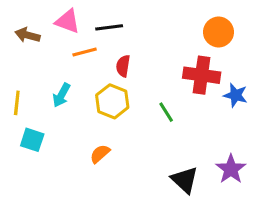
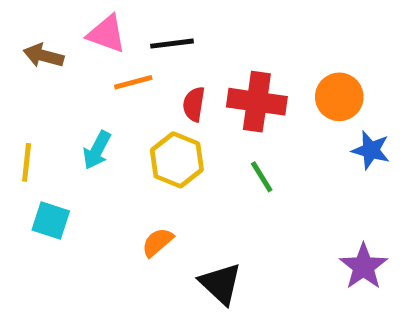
orange circle: (219, 32) -> (339, 97), moved
red cross: (202, 75) -> (257, 102), moved
black triangle: (185, 180) -> (220, 284), moved

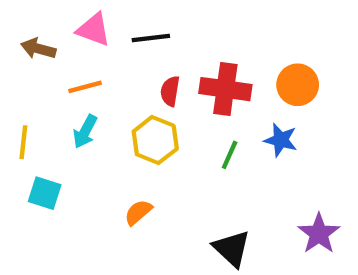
orange line: (133, 82) -> (85, 87), moved
blue star: (371, 150) -> (281, 140), moved
green line: (262, 177) -> (230, 155), turned 56
black triangle: (220, 284) -> (232, 248), moved

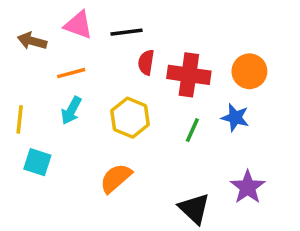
red semicircle: (170, 91) -> (146, 62), moved
orange semicircle: (138, 212) -> (116, 178), size x1.4
purple star: (319, 234) -> (248, 187), moved

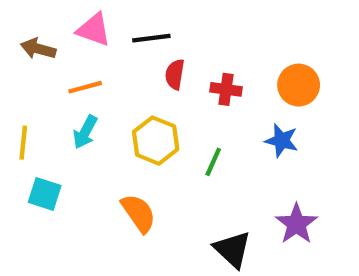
red cross: (189, 75) -> (226, 89), size x0.6
green line: (192, 130) -> (213, 162), moved
orange semicircle: (116, 178) -> (139, 213), turned 96

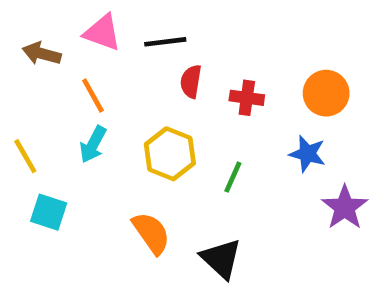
orange line: (85, 87) -> (93, 95), turned 76
yellow line: (23, 143) -> (25, 156), turned -36
purple star: (296, 224) -> (345, 207), moved
black triangle: (232, 249) -> (221, 259), moved

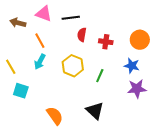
purple star: (345, 207) -> (137, 89), moved, turned 30
orange semicircle: (151, 233) -> (55, 116), moved

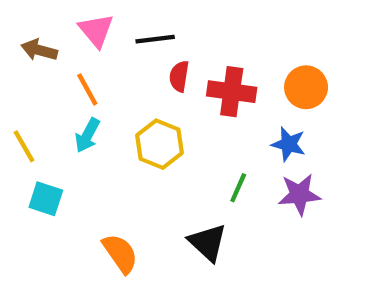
pink triangle: (44, 14) -> (96, 30), turned 30
red cross: (106, 42) -> (232, 92), size x1.5
green line: (100, 76) -> (238, 188), moved

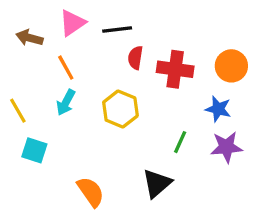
pink triangle: (96, 30) -> (72, 23), turned 36
black triangle: (208, 242) -> (157, 183), turned 36

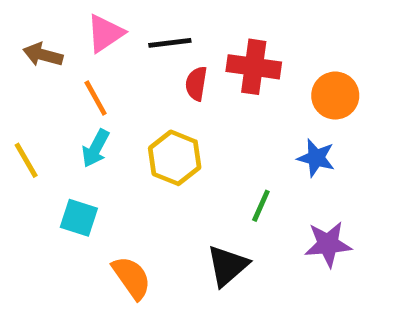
red cross: (175, 69) -> (254, 67), moved
purple star: (226, 147) -> (328, 244), moved
cyan square: (34, 150) -> (79, 218), moved

